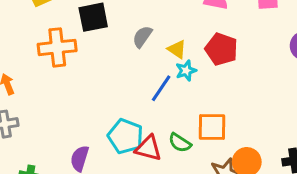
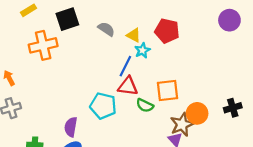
gray semicircle: (142, 37) -> (106, 29), turned 96
red triangle: (148, 148) -> (128, 86), moved

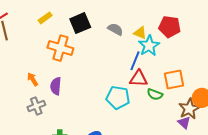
orange cross: (43, 45) -> (60, 48), turned 35
cyan star: (142, 50) -> (149, 46), size x1.5
purple semicircle: (71, 127) -> (56, 86), moved

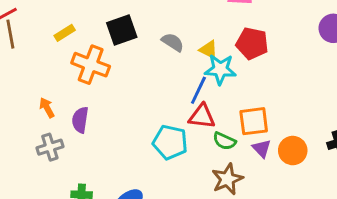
yellow rectangle: (45, 18) -> (65, 33), moved
cyan star: (149, 46) -> (220, 69), turned 30
brown star: (189, 109) -> (227, 179), moved
purple triangle: (184, 123) -> (262, 149), moved

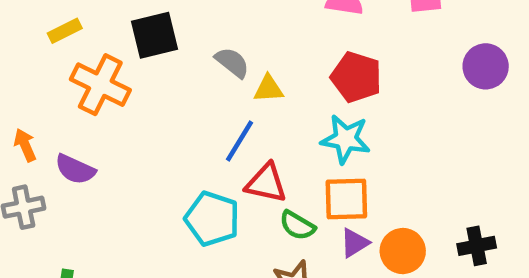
yellow triangle: (209, 50) -> (268, 89), moved, turned -36
cyan star: (220, 69) -> (346, 139), moved
blue line: (198, 90) -> (239, 141), moved
purple semicircle: (80, 120) -> (75, 169), turned -80
purple triangle: (262, 149) -> (355, 243), turned 36

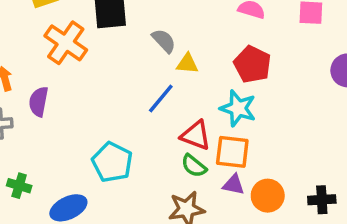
purple semicircle: (75, 169) -> (39, 102), turned 68
red triangle: (266, 183) -> (196, 135), moved
cyan pentagon: (212, 219) -> (112, 162), moved
purple triangle: (355, 243) -> (234, 185), turned 35

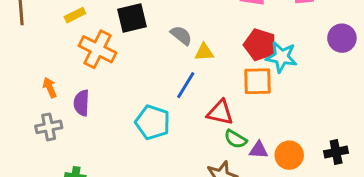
cyan star: (238, 108) -> (282, 57), moved
orange square: (232, 152) -> (257, 81), moved
cyan pentagon: (112, 162) -> (153, 122), moved
green semicircle: (194, 166) -> (236, 139), moved

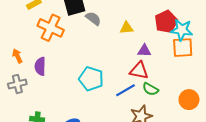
gray semicircle: (181, 35) -> (93, 18), moved
red pentagon: (260, 45) -> (166, 22), turned 30
orange square: (257, 81) -> (183, 48), moved
blue line: (186, 85) -> (126, 90), moved, turned 30
purple triangle: (259, 150) -> (144, 51), moved

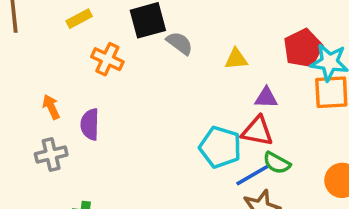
orange cross: (51, 28) -> (107, 59), size x0.7
cyan pentagon: (91, 79) -> (220, 147), moved
blue line: (126, 90) -> (252, 175), moved

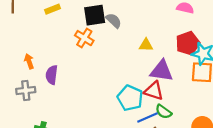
gray semicircle: (180, 43) -> (114, 21), moved
orange cross: (107, 59) -> (84, 38), moved
purple triangle: (266, 98) -> (162, 71), size x1.6

